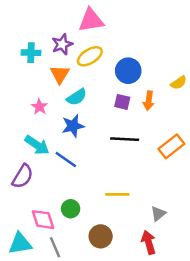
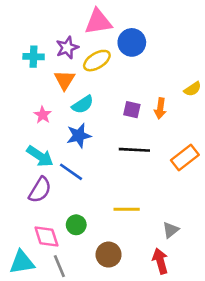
blue circle: (128, 71) -> (132, 42), moved
purple semicircle: (23, 176) -> (40, 190), moved

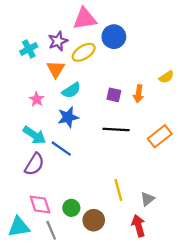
cyan cross: (34, 57) -> (29, 49), turned -30
yellow line: (127, 209) -> (118, 190), moved, turned 75
green circle: (76, 225) -> (71, 208), moved

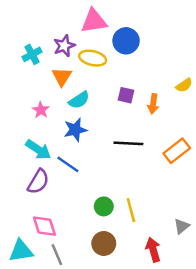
yellow ellipse: (84, 52) -> (93, 58), turned 45
purple square: (114, 95) -> (126, 95), moved
gray triangle: (147, 199) -> (182, 226), moved
green circle: (71, 208) -> (104, 206), moved

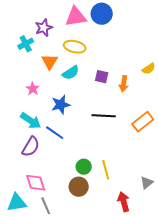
blue circle: (126, 41) -> (102, 14), moved
purple star: (64, 46) -> (44, 28), moved
cyan semicircle: (79, 100) -> (71, 73), moved
brown circle: (104, 243) -> (79, 187), moved

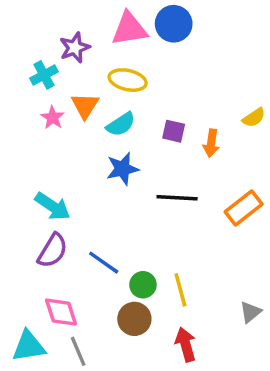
pink star: (33, 89) -> (53, 118), moved
blue star: (61, 105) -> (122, 169), moved
blue line: (55, 133) -> (104, 263), moved
red arrow: (124, 202) -> (186, 344), moved

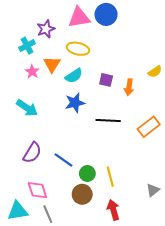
cyan arrow: (53, 206) -> (27, 108), moved

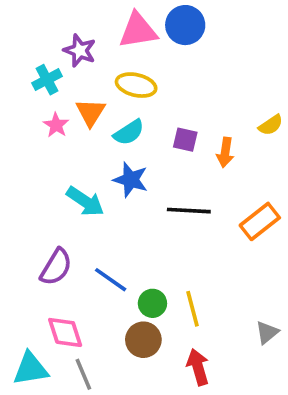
purple star: (46, 29) -> (80, 50), turned -30
blue star: (75, 103) -> (131, 180), turned 30
cyan arrow: (27, 108) -> (85, 201), moved

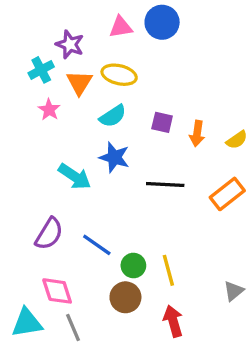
pink triangle: (138, 30) -> (121, 27), size x0.7
orange triangle: (91, 112) -> (79, 83), moved
yellow semicircle: (271, 125) -> (237, 140), moved

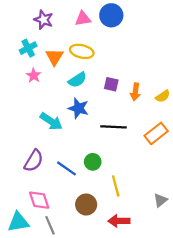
purple star: (70, 44) -> (43, 20), moved
green circle: (133, 266) -> (93, 162), moved
red arrow: (173, 321) -> (119, 221), turned -75

